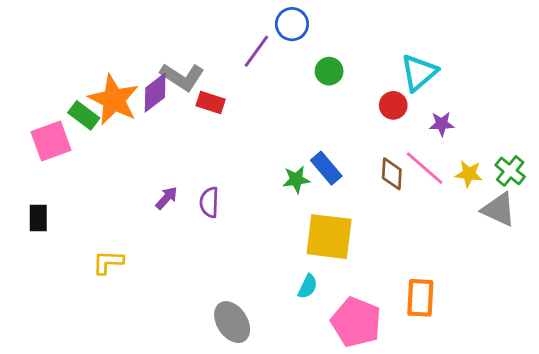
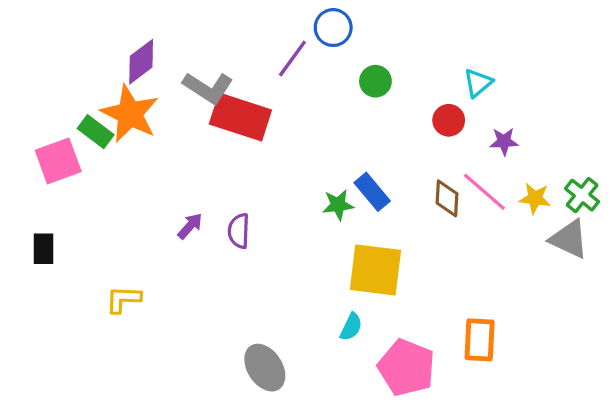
cyan triangle: (419, 73) -> (478, 83), size x0.7
purple diamond: (155, 93) -> (141, 62), moved
red rectangle: (211, 103) -> (240, 117), size x1.8

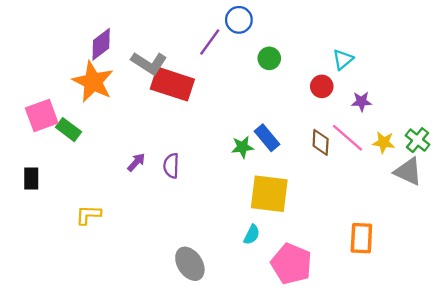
green rectangle: (96, 132) -> (69, 130), moved
orange rectangle: (480, 340) -> (361, 238), moved

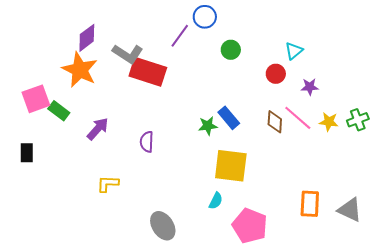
green cross: (417, 140) -> (358, 120), turned 30
purple arrow: (136, 162) -> (98, 129), moved, size x1.4
gray triangle: (408, 172) -> (350, 210), moved
yellow L-shape: (88, 215) -> (108, 184), moved

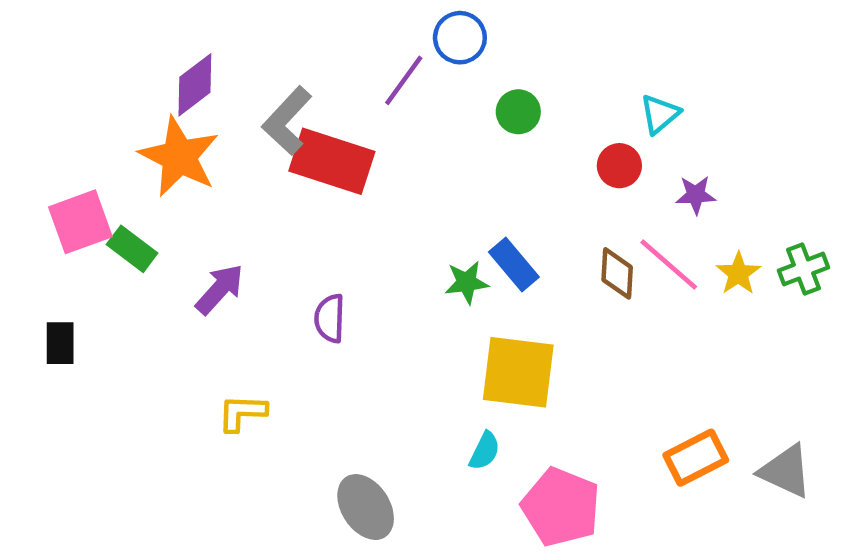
gray L-shape: (128, 54) -> (287, 121), turned 100
yellow star: (329, 122) -> (738, 273), turned 30
orange rectangle: (310, 204) -> (696, 458), turned 60

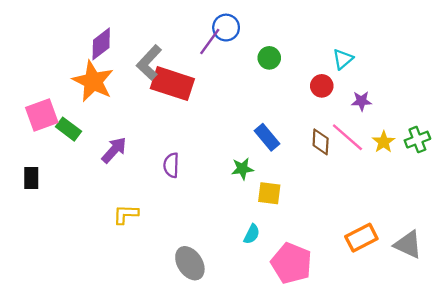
blue circle: (460, 38) -> (226, 28), moved
green star: (467, 282) -> (242, 169), moved
yellow square: (518, 372) -> (269, 193), size x0.6

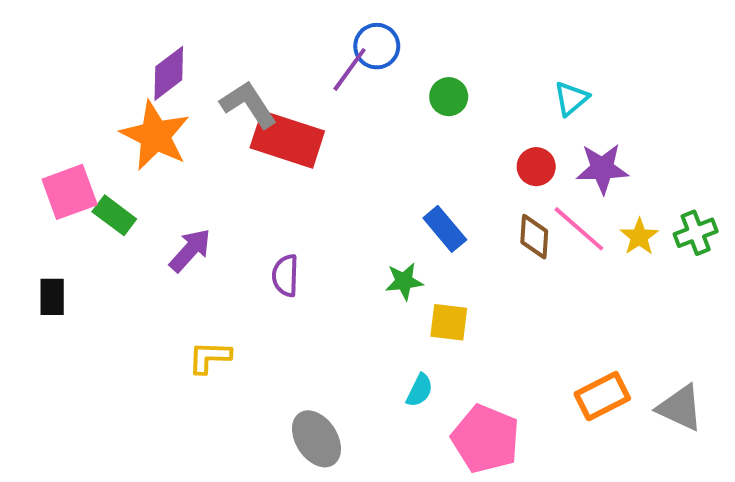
gray L-shape: (149, 63) -> (248, 104), turned 104
red circle: (322, 86) -> (536, 167), moved
purple star: (361, 101) -> (602, 169), size x1.5

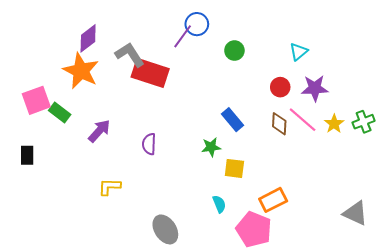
cyan semicircle: (420, 390) -> (219, 204), turned -48
orange rectangle: (602, 396) -> (273, 200), moved

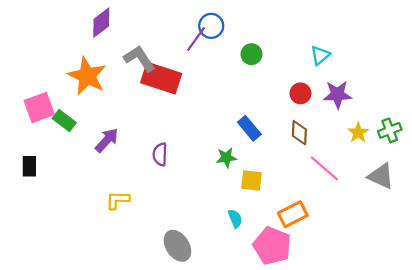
purple diamond: (88, 38) -> (101, 23), moved
pink line: (303, 120) -> (324, 168), moved
gray triangle: (355, 213) -> (381, 176), moved

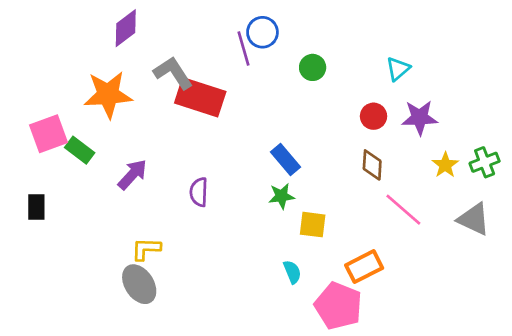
purple line: (196, 39) -> (243, 48), turned -52
orange star: (87, 76) -> (108, 95), turned -30
blue rectangle: (249, 128) -> (285, 160), moved
gray ellipse: (177, 246) -> (139, 284), moved

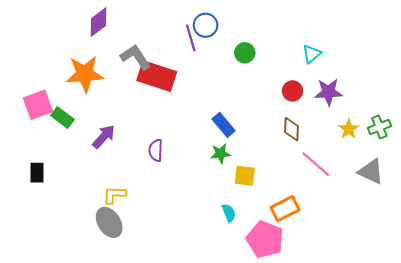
black rectangle: (36, 207) -> (37, 173), moved

